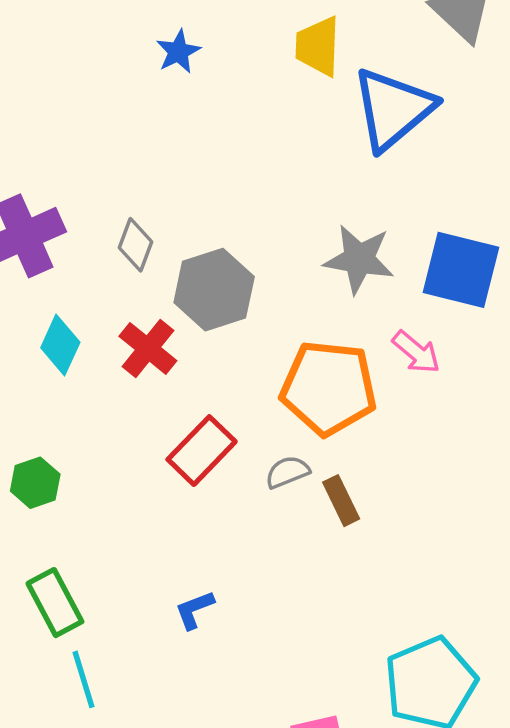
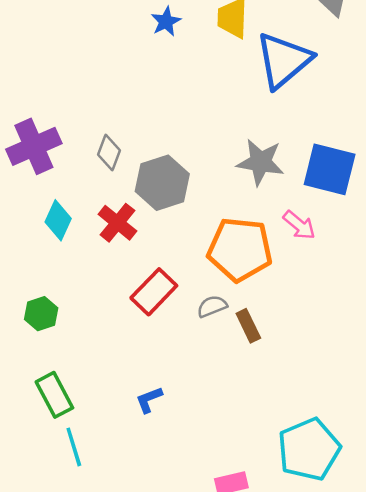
blue star: (178, 52) -> (166, 22), moved

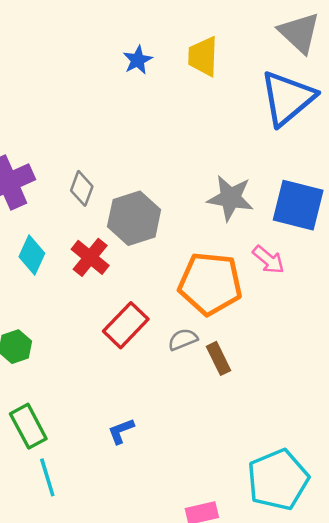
blue triangle: (284, 60) -> (287, 98), moved

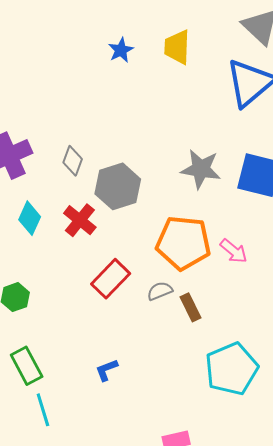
pink arrow: (268, 260) -> (234, 251), moved
cyan pentagon: (278, 480) -> (232, 369), moved

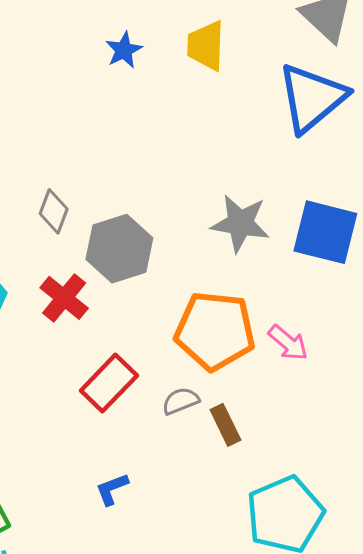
blue L-shape: (106, 370) -> (112, 489), moved

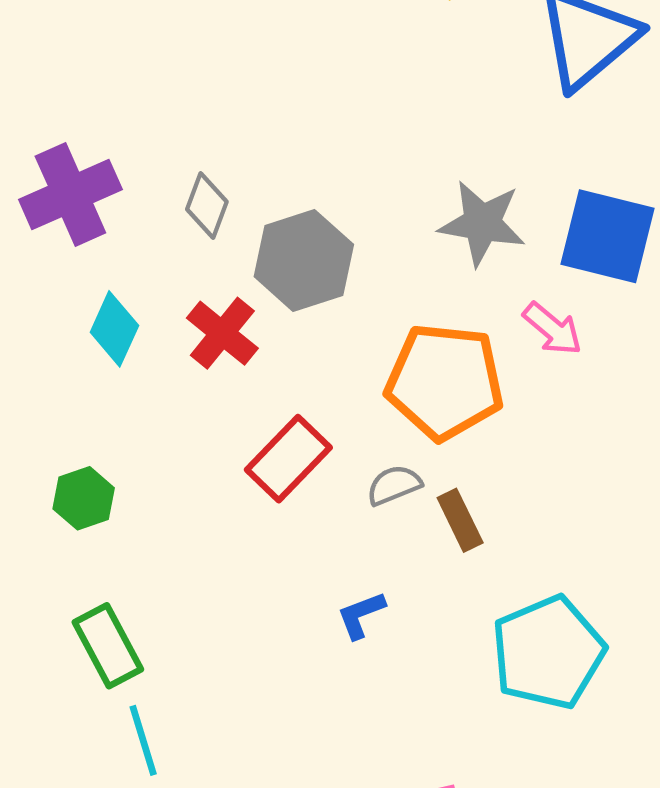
pink arrow: (288, 343) -> (552, 329), moved
blue L-shape: (112, 489) -> (361, 615), moved

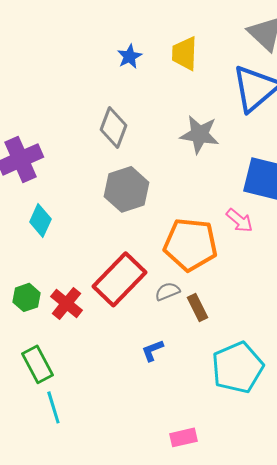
gray diamond: (207, 206) -> (113, 127), moved, size x1.4
gray star: (482, 223) -> (199, 134), moved
red cross: (222, 333) -> (66, 303), moved
red rectangle: (288, 459) -> (119, 279), size x1.4

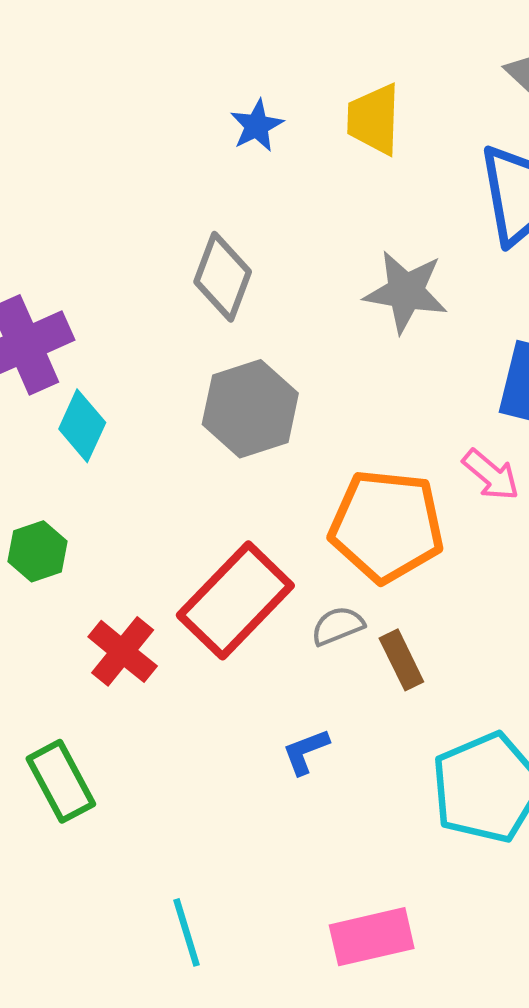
cyan diamond: (40, 220) -> (82, 426), moved
green hexagon: (26, 297) -> (37, 551), moved
cyan line: (53, 407) -> (186, 932), moved
pink rectangle: (183, 437) -> (372, 937), size x1.4

